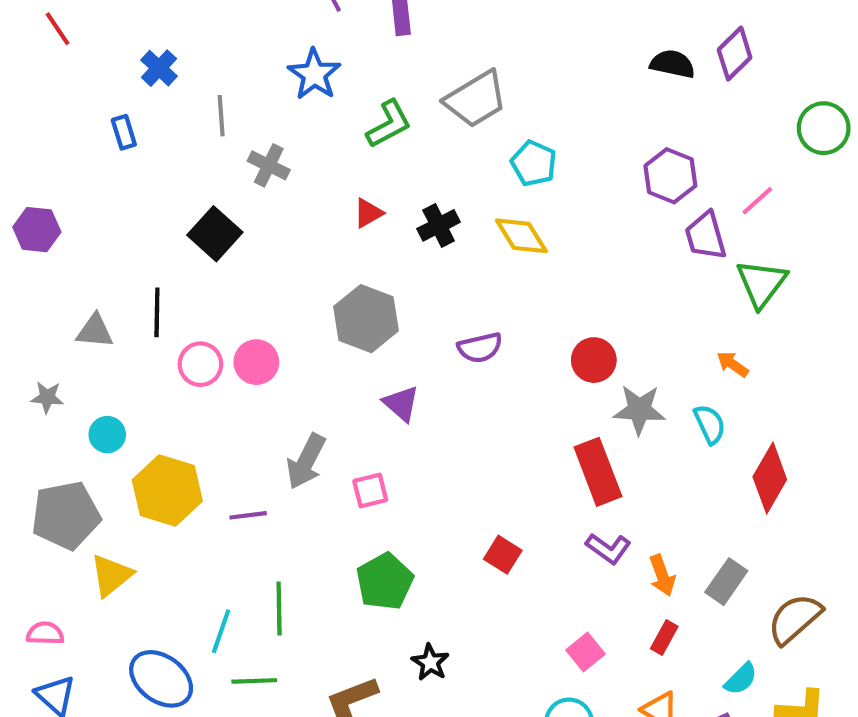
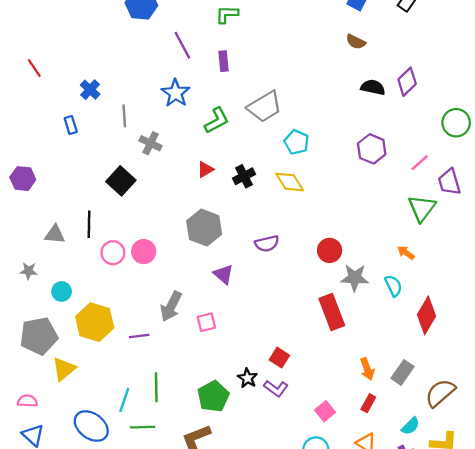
purple trapezoid: (706, 236) -> (449, 182), moved
purple L-shape: (608, 548) -> (276, 388), moved
green pentagon: (385, 582) -> (213, 396), moved
black star: (430, 662) -> (247, 378), moved

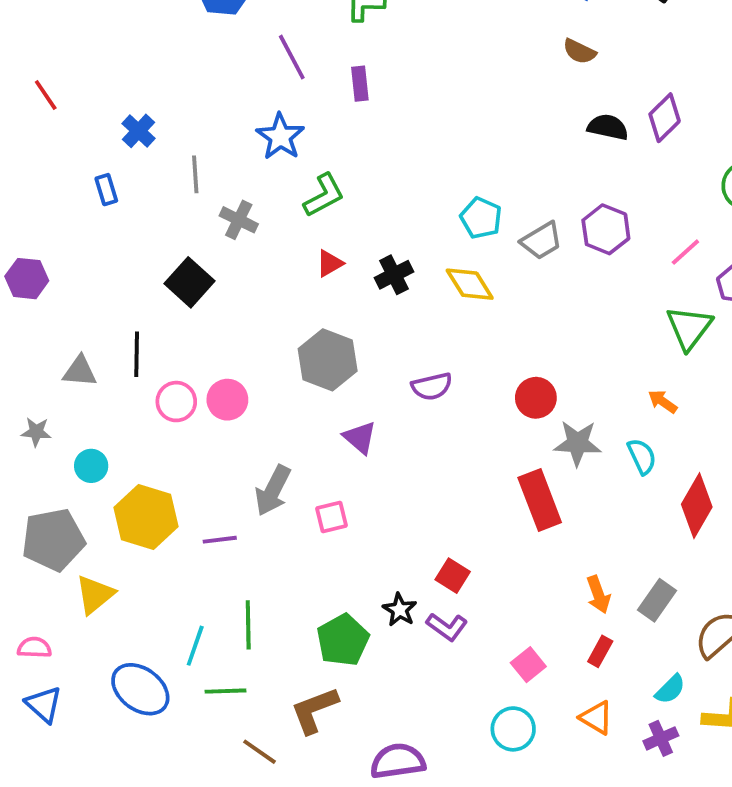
gray trapezoid: (265, 107) -> (542, 241), moved, size x0.7
green L-shape: (217, 120) -> (324, 195), moved

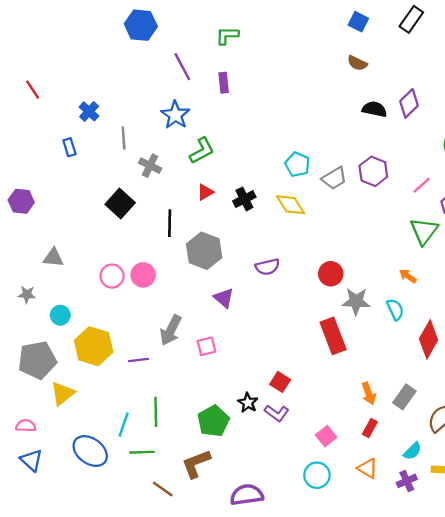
black line: (137, 354) -> (170, 223), moved

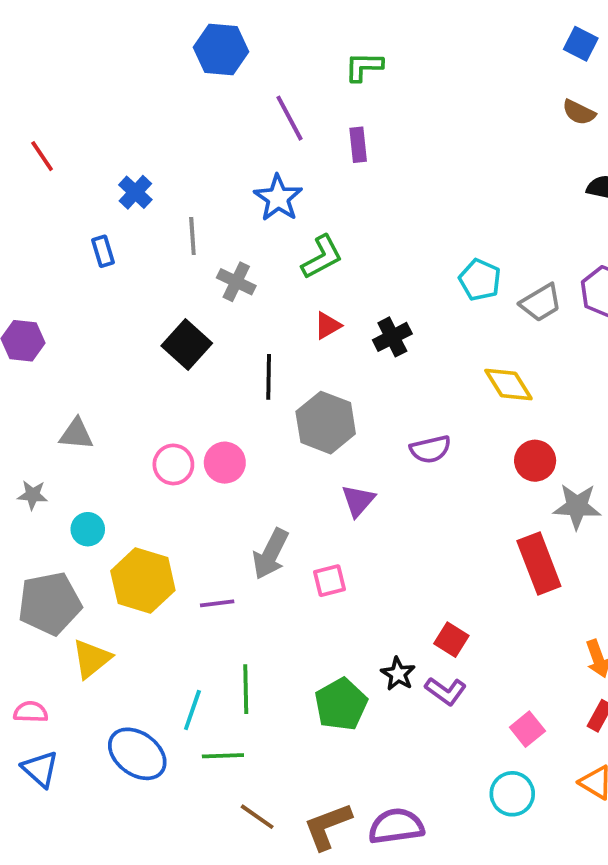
yellow diamond: (290, 205) -> (508, 385), moved
purple triangle: (224, 298) -> (358, 501), turned 30
brown L-shape: (196, 464) -> (328, 826), moved

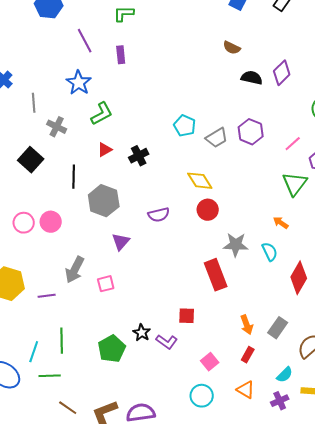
brown semicircle: (579, 112) -> (232, 48), moved
red circle: (535, 461) -> (208, 210), moved
red square: (451, 640) -> (187, 316), moved, turned -30

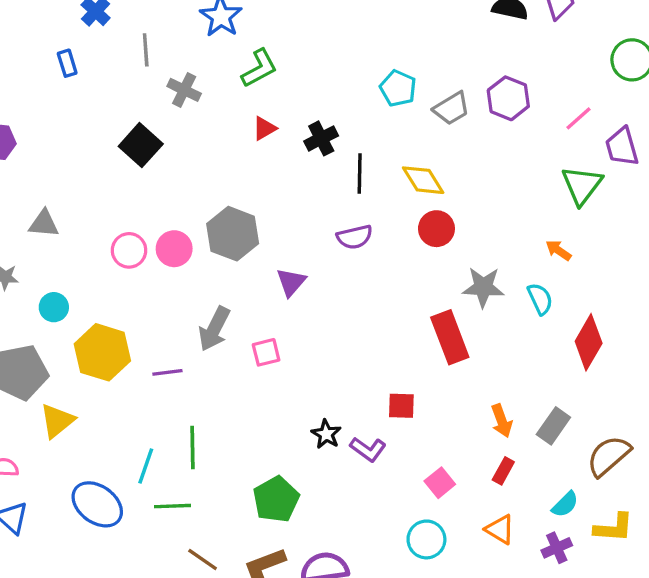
black line: (74, 177) -> (360, 174), moved
gray hexagon: (104, 201) -> (233, 234), moved
green pentagon: (112, 349) -> (276, 499), moved

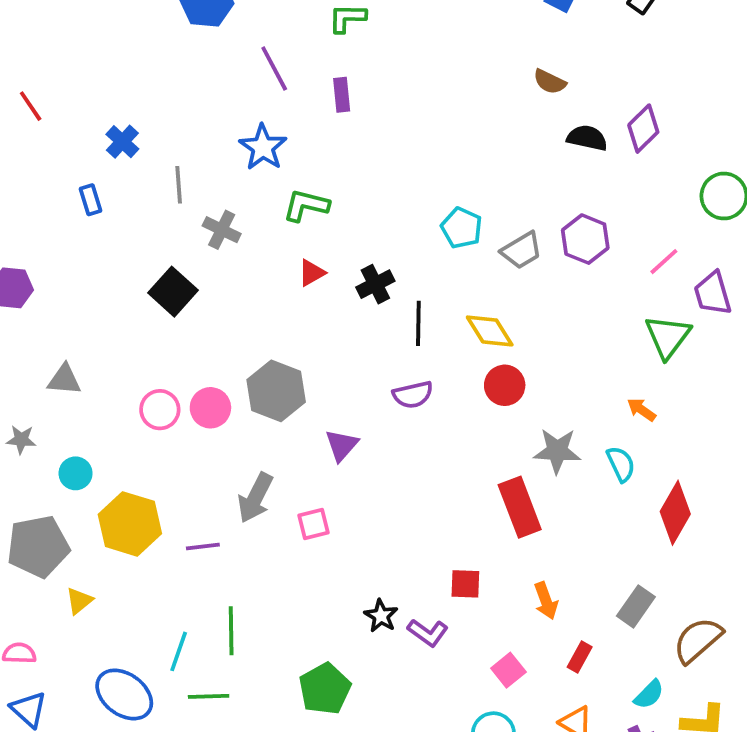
green L-shape: (259, 68) -> (306, 205), turned -138
yellow triangle: (57, 421) -> (79, 601), size x0.7
orange arrow: (502, 421) -> (546, 601), moved

